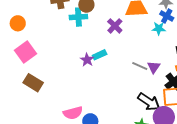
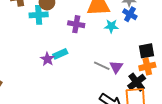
purple cross: (115, 26) -> (76, 24), turned -35
cyan star: (159, 28) -> (111, 26), moved

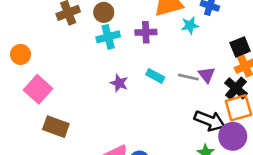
cyan cross: (39, 15) -> (108, 37), moved
cyan rectangle: (60, 54) -> (155, 76), moved, turned 64

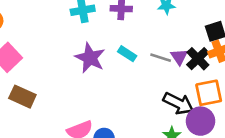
purple star: (119, 83) -> (90, 58), size x1.6
black cross: (236, 88) -> (198, 59), moved

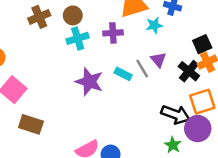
purple triangle: (179, 57) -> (158, 60), moved
gray line: (161, 58) -> (142, 68), moved, turned 48

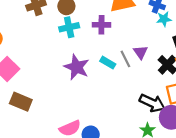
cyan star: (154, 25) -> (164, 19), moved

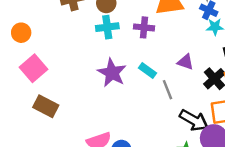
purple triangle: (141, 52) -> (185, 62), turned -40
gray line: (125, 59) -> (167, 90), moved

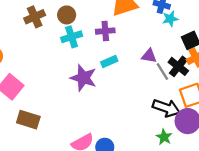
cyan rectangle: (147, 70) -> (109, 61), moved, turned -49
gray line: (167, 90) -> (162, 72), moved

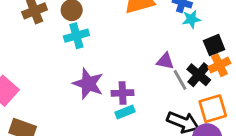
purple cross: (105, 31) -> (123, 93), moved
cyan rectangle: (109, 61) -> (125, 112), moved

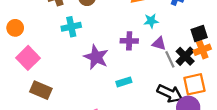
cyan star: (191, 19) -> (151, 21), moved
cyan cross: (76, 36) -> (71, 27), moved
purple cross: (123, 93) -> (129, 41), moved

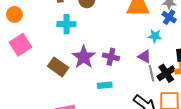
cyan star: (151, 21) -> (155, 36), moved
purple cross: (129, 41) -> (111, 57), moved
brown rectangle: (41, 90) -> (58, 67), moved

